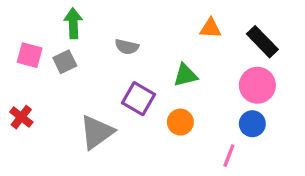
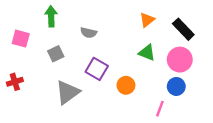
orange triangle: (210, 28) -> (147, 20), turned -42
gray square: (65, 62) -> (56, 54), moved
green triangle: (185, 75) -> (147, 53), moved, turned 36
red cross: (21, 117) -> (15, 82), turned 35

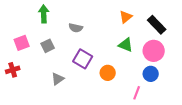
pink square: (21, 39) -> (22, 43), moved, turned -35
gray triangle: (67, 92) -> (58, 79), size x0.6

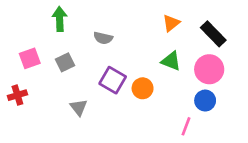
orange circle: (108, 73) -> (143, 88), moved
gray triangle: (58, 79) -> (79, 107), turned -32

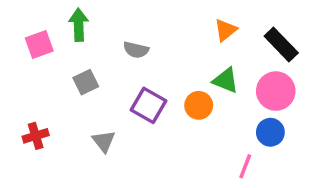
pink square: (30, 58) -> (39, 44), moved
orange circle: (143, 88) -> (199, 105), moved
red cross: (17, 95) -> (36, 136), moved

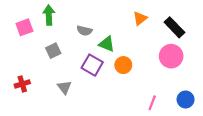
green triangle: (226, 80) -> (107, 44), moved
blue circle: (270, 132) -> (186, 99), moved

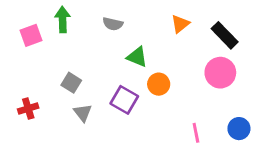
gray semicircle: (84, 31) -> (113, 24), moved
gray square: (53, 51) -> (71, 83), moved, turned -32
purple square: (92, 65) -> (124, 100), moved
pink line: (152, 103) -> (196, 133), turned -32

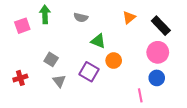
blue circle: (239, 129) -> (157, 78), moved

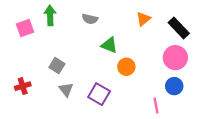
purple square: (89, 72) -> (99, 94), moved

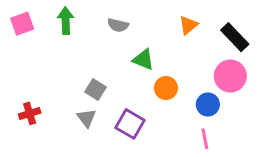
pink square: (25, 28) -> (22, 24), moved
gray square: (57, 66) -> (96, 90), moved
blue circle: (174, 86) -> (208, 104), moved

